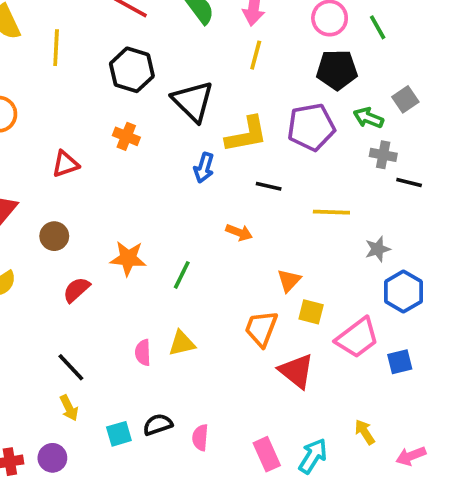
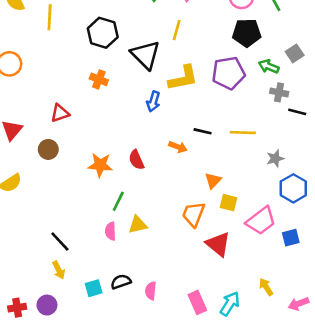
yellow line: (256, 55) -> (177, 30), moved
red triangle: (65, 164) -> (60, 113), moved
black line: (269, 186) -> (203, 131), moved
green line: (182, 275) -> (118, 201), moved
red semicircle: (76, 290) -> (136, 160), moved, turned -72

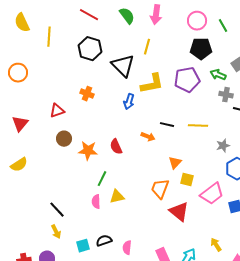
orange cross: (99, 79) -> (87, 94), moved
brown circle: (48, 149) -> (64, 139), moved

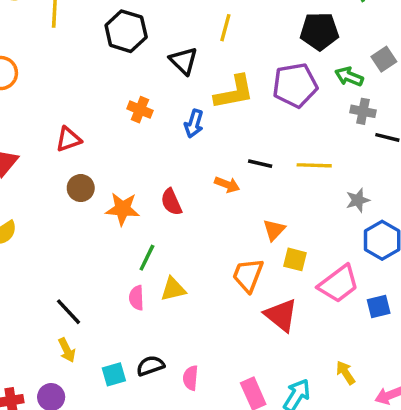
black triangle: (123, 66) -> (184, 61), size x0.7
orange cross: (87, 94) -> (140, 110), moved

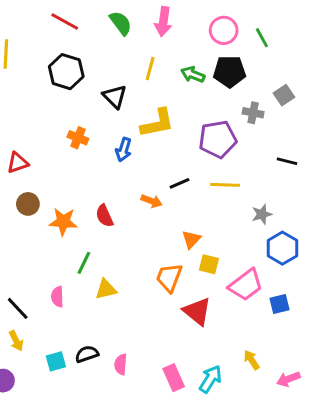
green arrow: (349, 77) -> (193, 74), moved
purple pentagon: (295, 85) -> (218, 139), moved
gray cross: (363, 111) -> (253, 113), moved
black line: (260, 164) -> (179, 183), turned -36
pink semicircle: (136, 298) -> (57, 297), moved

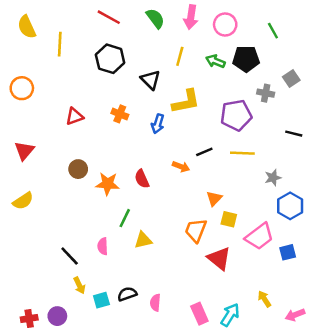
pink circle: (224, 30) -> (225, 24), moved
red triangle: (18, 163) -> (74, 116), moved
yellow arrow: (16, 341) -> (79, 285), moved

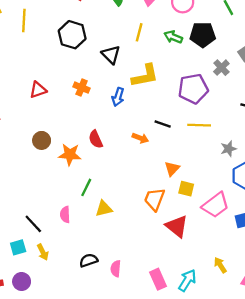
gray cross: (266, 93) -> (221, 68), turned 35
black line: (204, 152) -> (163, 124), turned 42
red semicircle: (142, 179) -> (96, 139), moved
cyan square: (101, 300) -> (18, 247), moved

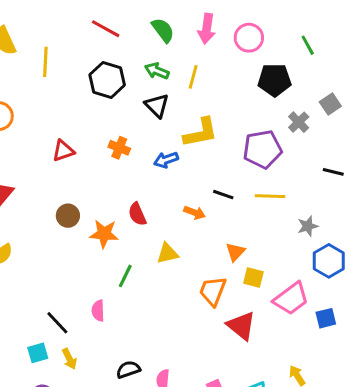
green arrow: (173, 37) -> (157, 71), moved
blue arrow: (118, 97) -> (166, 160), turned 54
yellow triangle: (104, 209) -> (167, 253), moved

